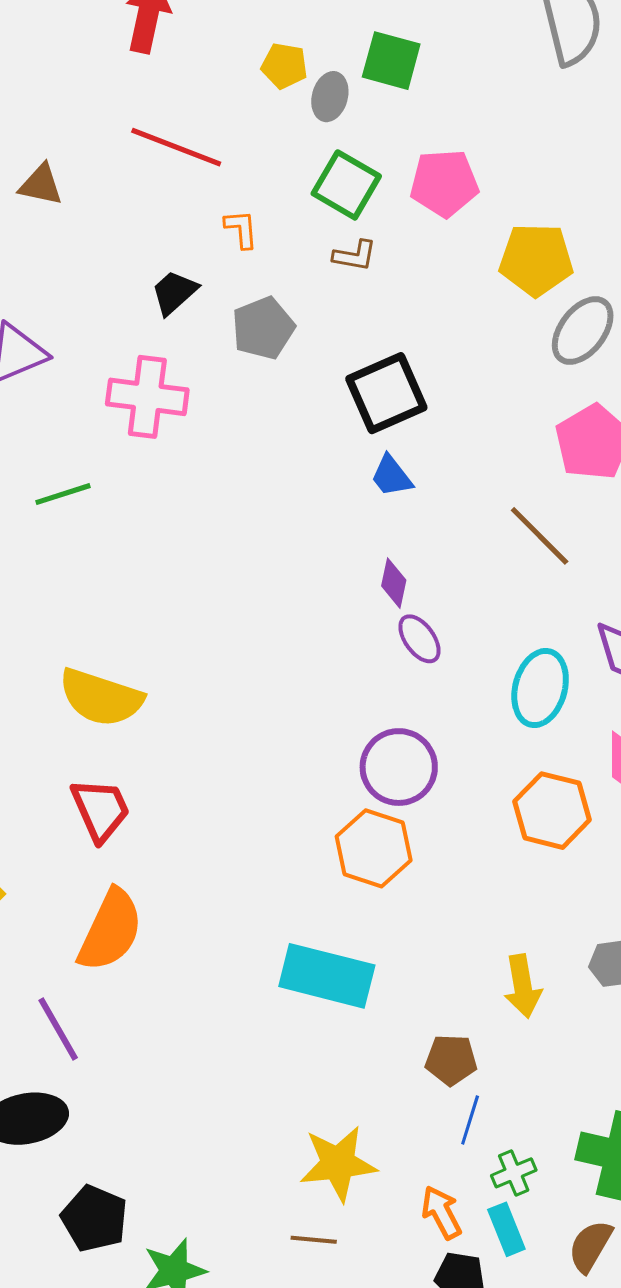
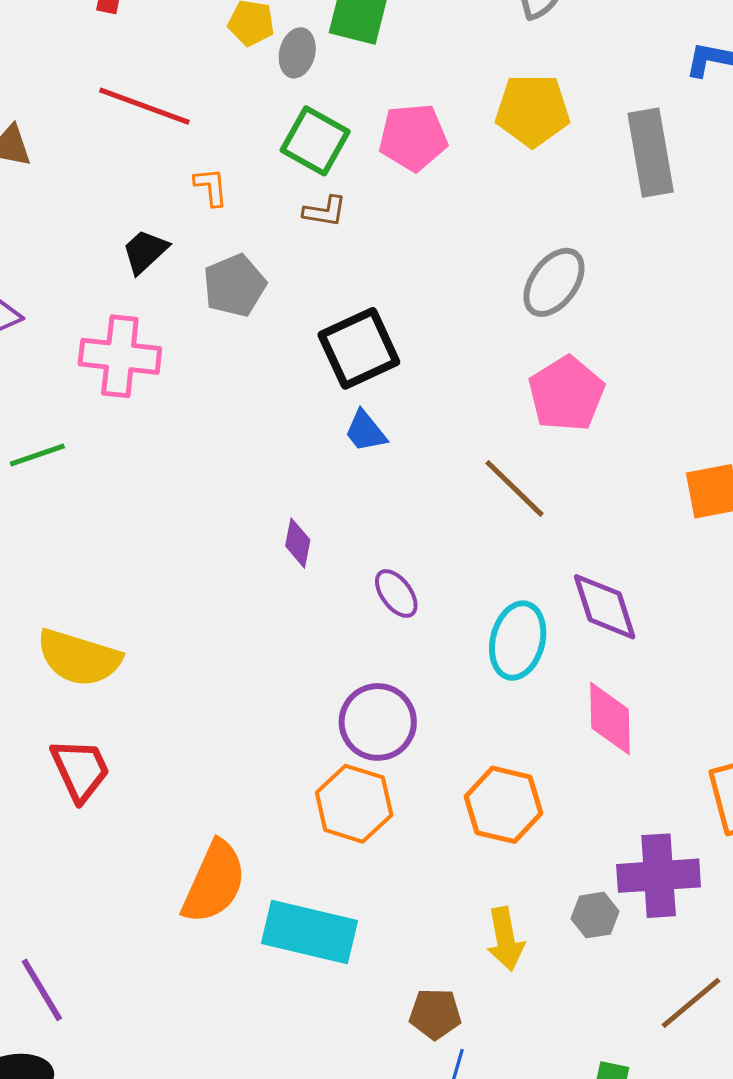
yellow pentagon: (536, 260) -> (533, 110), moved
purple diamond: (394, 583) -> (298, 543), moved
orange hexagon: (552, 811) -> (504, 805), moved
orange semicircle: (110, 930) -> (214, 882), moved

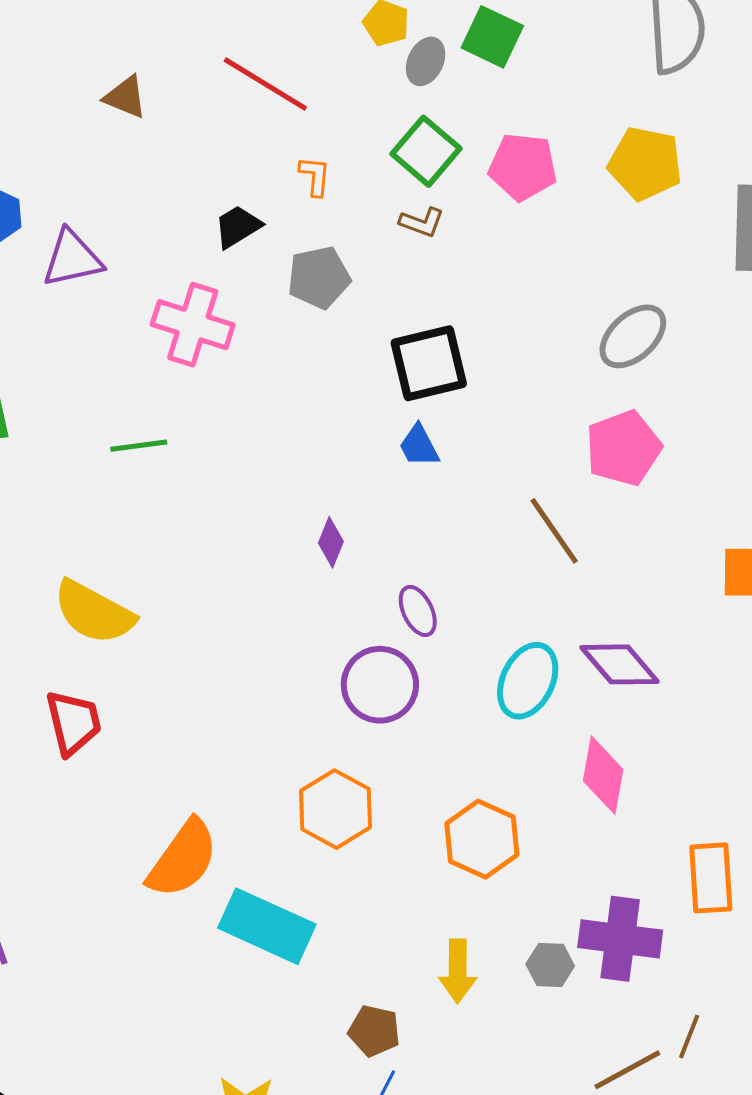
green line: (37, 455) -> (139, 446), moved
purple diamond: (605, 607) -> (620, 664), turned -34
purple circle: (378, 722) -> (380, 685), moved

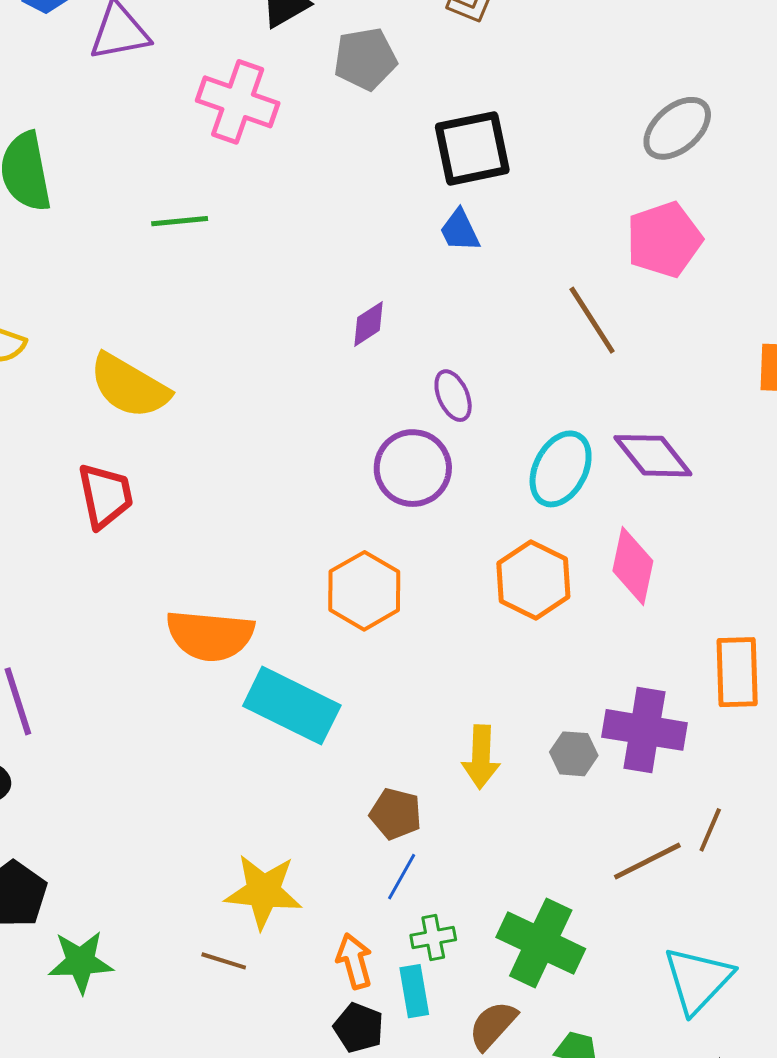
purple diamond: (331, 542) -> (368, 324), turned 33
orange hexagon: (482, 839) -> (533, 580), moved
orange semicircle: (183, 859) -> (210, 635), turned 58

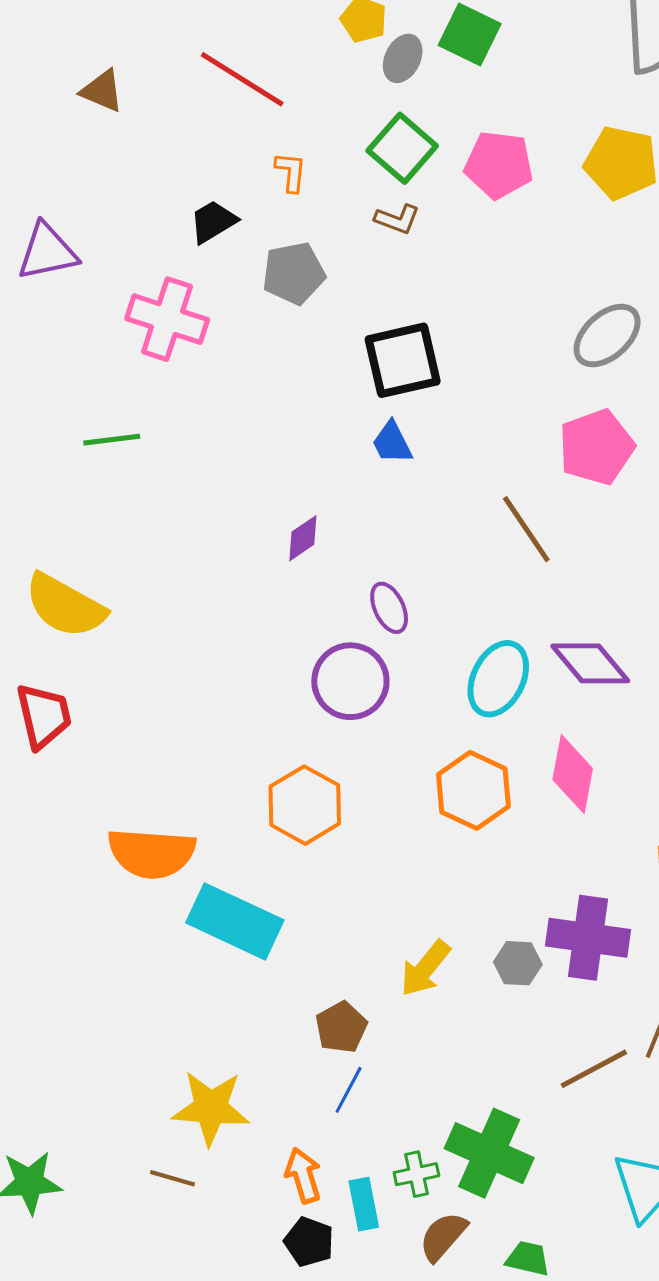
yellow arrow: (481, 757) -> (425, 968), turned 38
brown pentagon: (396, 814) -> (341, 1027), turned 30
green cross: (433, 938) -> (416, 1174), moved

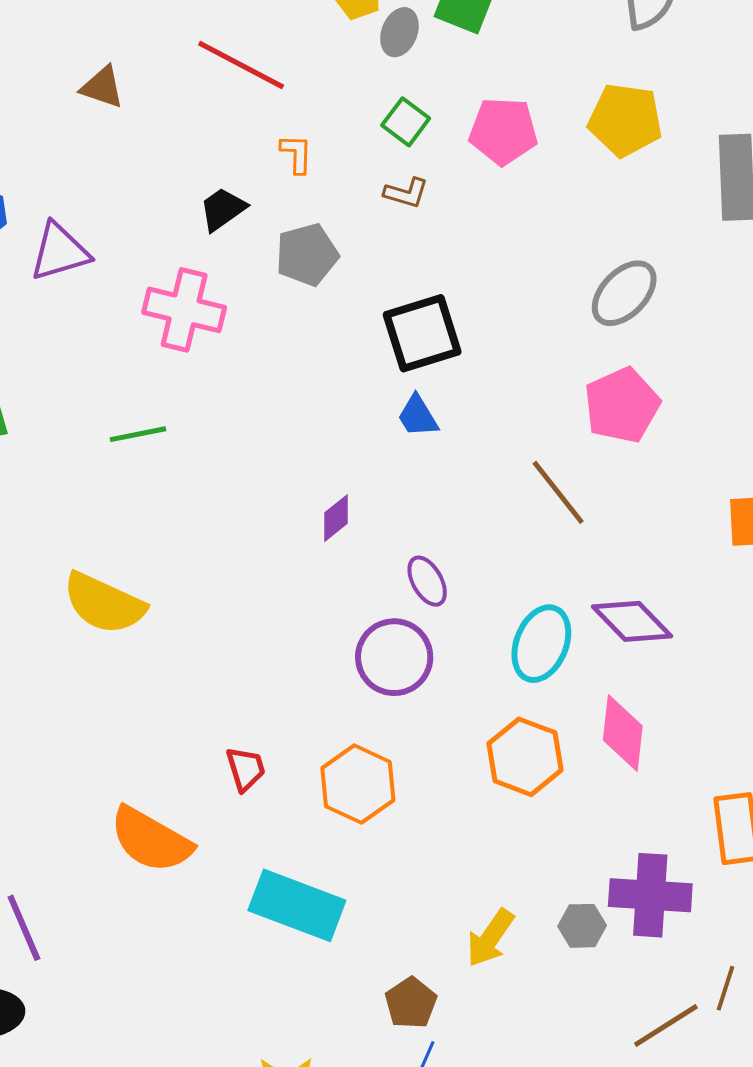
green square: (402, 148) -> (406, 122), size x0.7
red trapezoid: (44, 716) -> (246, 769), moved, size x0.7
orange semicircle: (152, 853) -> (151, 840), moved, turned 30

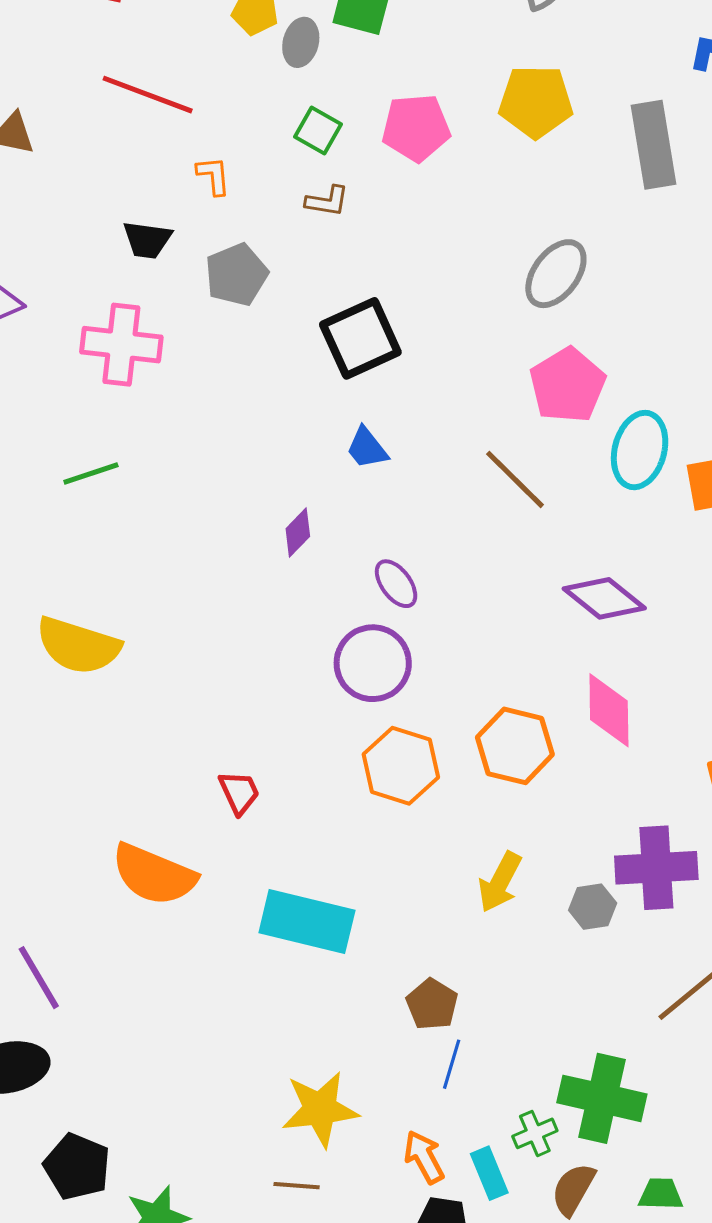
black trapezoid: (223, 209) -> (147, 240), turned -130
blue trapezoid: (418, 416) -> (367, 448), moved
cyan ellipse: (541, 644) -> (640, 450), moved
orange hexagon: (358, 784) -> (401, 766), moved
yellow arrow: (490, 938) -> (500, 882), moved

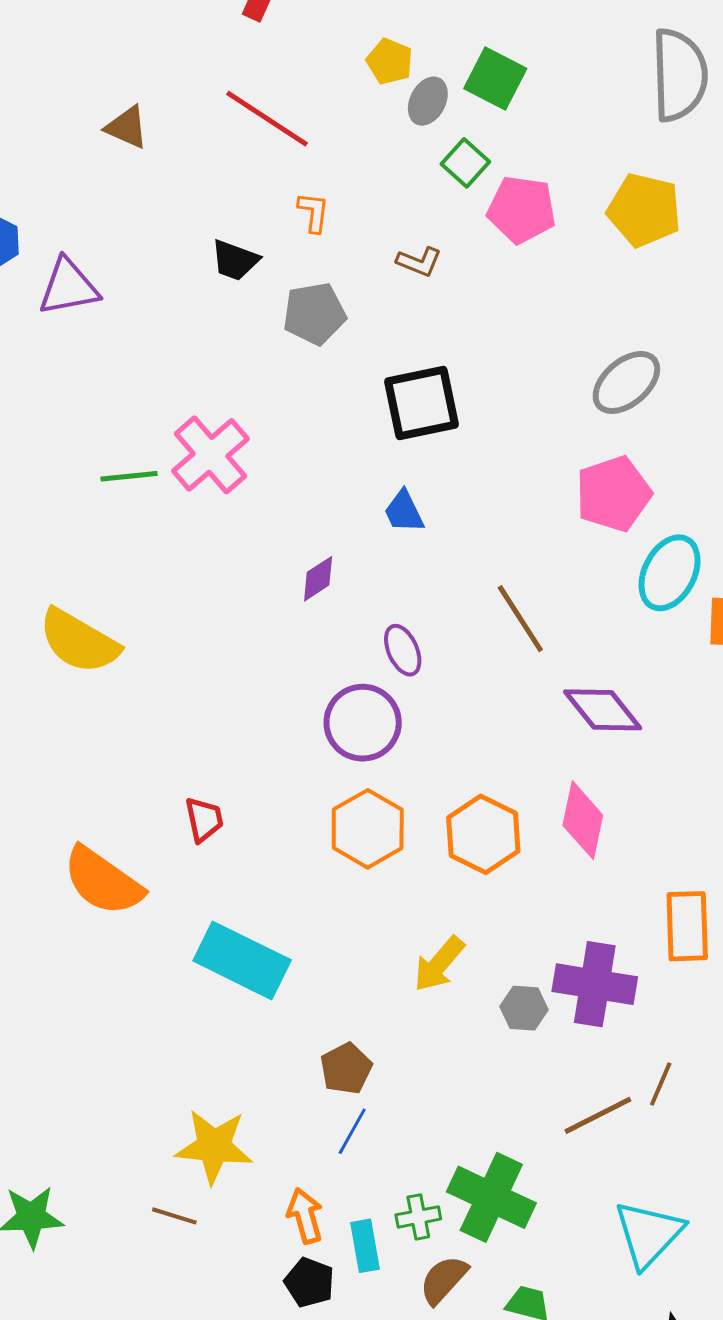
green square: (318, 131) -> (465, 163), moved
pink cross: (121, 345) -> (210, 455), moved, turned 30
brown line: (515, 479) -> (520, 619), moved

